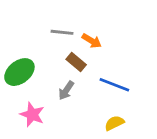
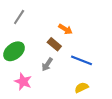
gray line: (62, 32) -> (19, 17), moved, turned -63

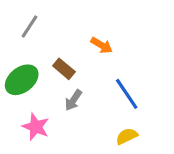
brown rectangle: (54, 44) -> (64, 69), moved
blue line: (81, 60) -> (127, 94), turned 35

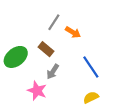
gray line: (29, 26) -> (54, 22), moved
pink star: (36, 127) -> (37, 91), moved

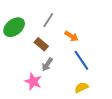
orange arrow: (73, 32) -> (71, 36), moved
green ellipse: (16, 57) -> (14, 27), moved

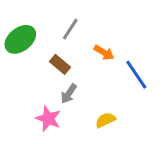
blue line: (81, 60) -> (136, 75), moved
yellow semicircle: (81, 87) -> (105, 120), moved

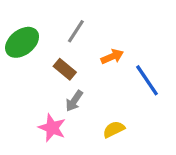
orange arrow: (104, 53) -> (112, 57), turned -54

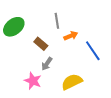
gray line: (76, 31) -> (57, 21), moved, turned -42
yellow semicircle: (114, 129) -> (72, 82), size x1.5

